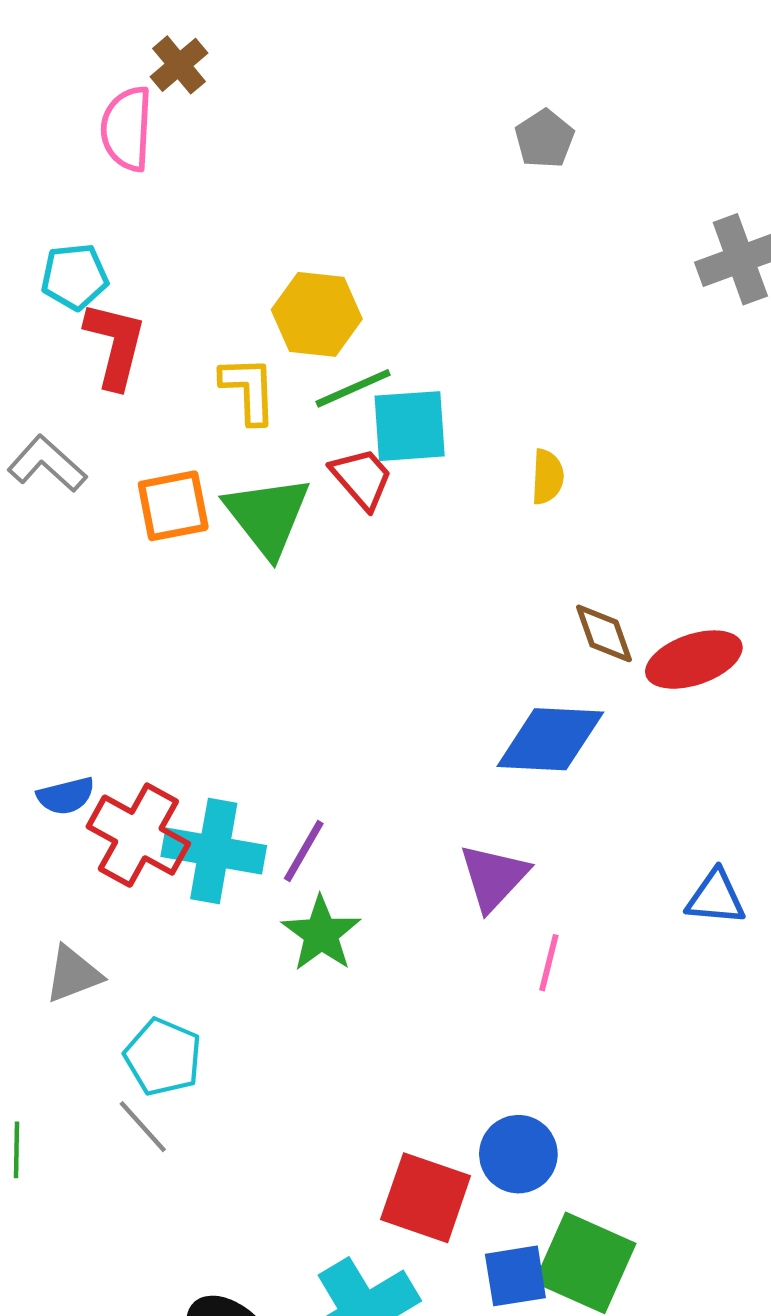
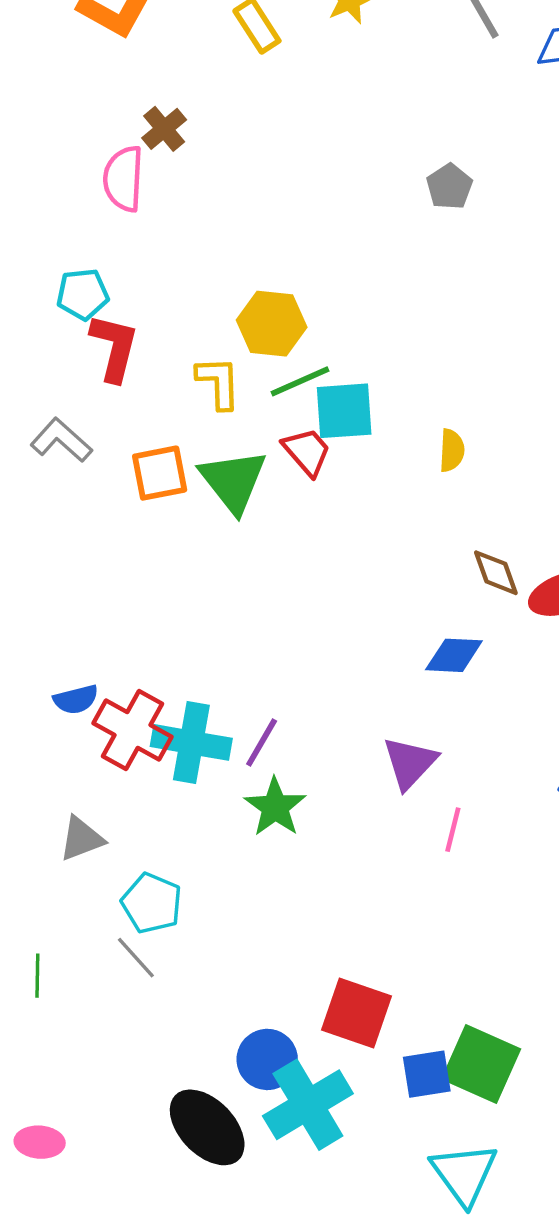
blue diamond: (550, 739) -> (454, 655), size x0.7
blue circle: (518, 1154) -> (267, 1059), moved

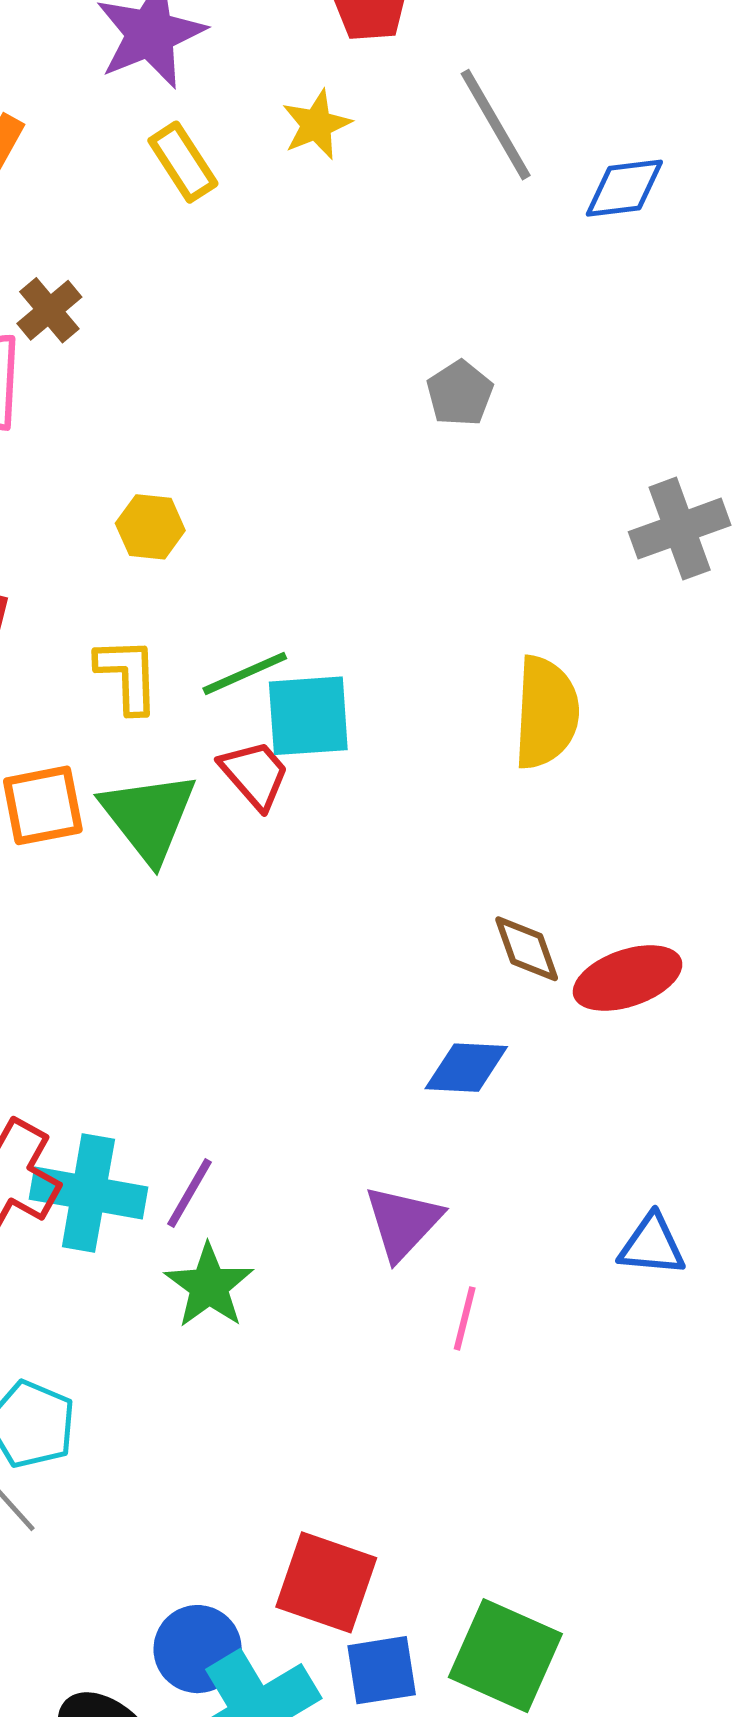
yellow hexagon: (272, 324) -> (150, 527), moved, size x0.7
yellow semicircle: (452, 450) -> (546, 713), moved, size x1.8
blue square: (427, 1074) -> (382, 1670), moved

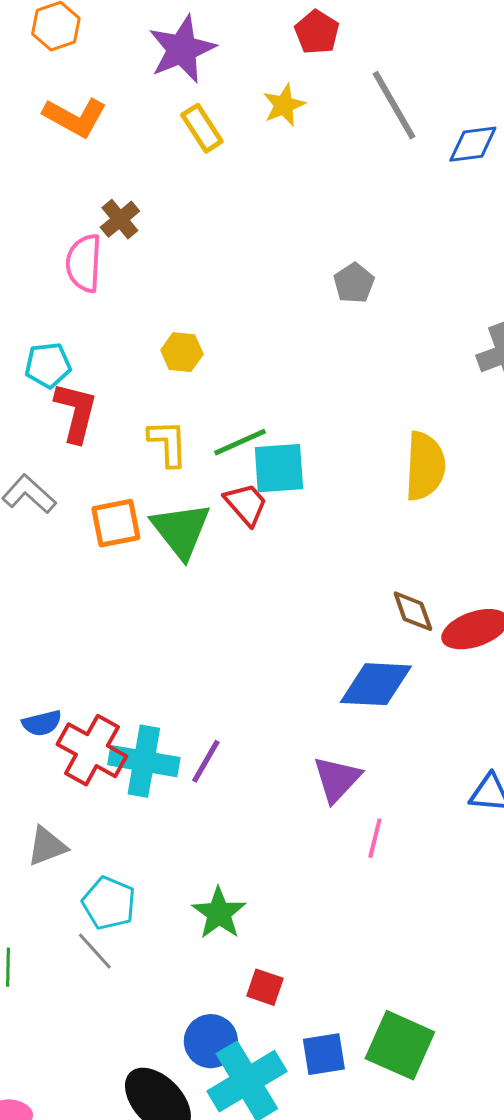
gray pentagon: (460, 393) -> (354, 283), moved
blue diamond: (466, 1068) -> (376, 684), size x1.4
green star: (209, 1286) -> (219, 913), moved
red square: (326, 1582) -> (265, 987), moved, size x0.6

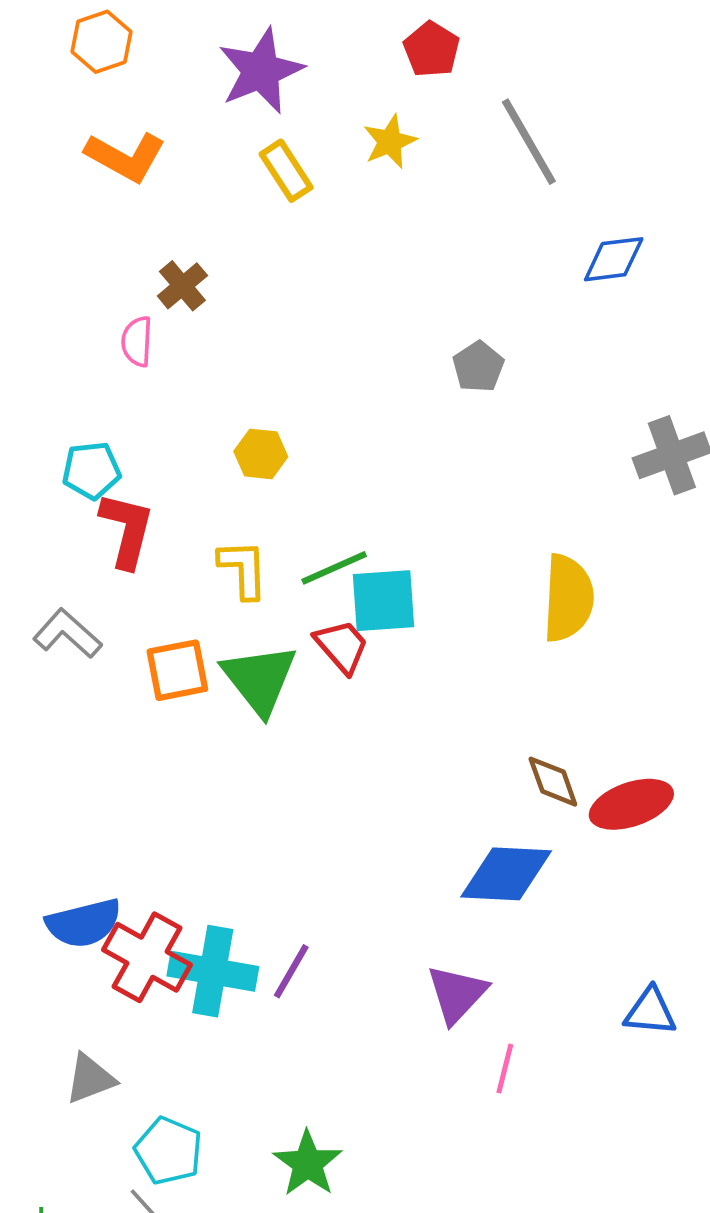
blue diamond: (473, 144) -> (614, 259), moved
pink semicircle: (84, 263) -> (137, 341), size x0.7
blue semicircle: (42, 723) -> (84, 923), size x1.5

